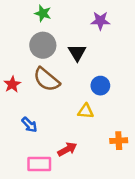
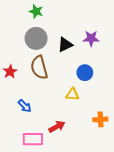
purple star: (100, 21) -> (91, 38), moved
black triangle: (77, 53) -> (65, 45), turned 35
brown semicircle: (47, 79) -> (39, 67), turned 35

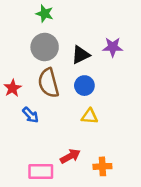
blue circle: (85, 73) -> (84, 86), moved
blue arrow: (25, 106) -> (30, 115), moved
orange cross: (100, 119) -> (102, 166), moved

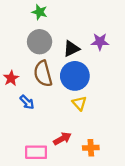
blue circle: (84, 86) -> (75, 76), size x1.6
yellow triangle: (90, 116) -> (79, 103), turned 42

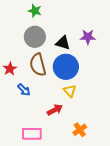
black triangle: (71, 49) -> (63, 43), turned 42
red arrow: (62, 139) -> (55, 110), moved
orange cross: (91, 148) -> (80, 130), turned -32

